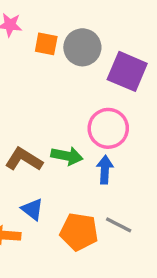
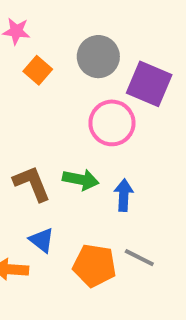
orange square: (46, 44) -> (38, 70), moved, turned 30
pink circle: (108, 128) -> (112, 123), moved
brown L-shape: (24, 159) -> (32, 183), turned 36

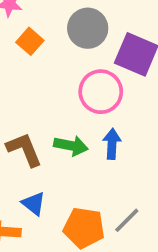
blue arrow: (124, 195) -> (112, 144), moved
gray line: (139, 258) -> (127, 220), turned -72

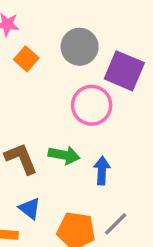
blue arrow: (112, 144) -> (102, 171), moved

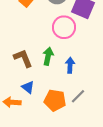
green arrow: (64, 155) -> (48, 56), turned -90

